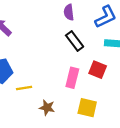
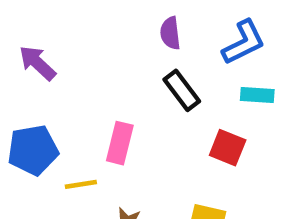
pink rectangle: (72, 78) -> (120, 143), moved

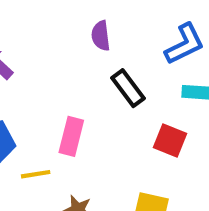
purple semicircle: (170, 33) -> (101, 36), moved

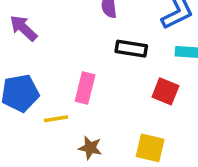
black rectangle: (128, 88) -> (131, 49), turned -44

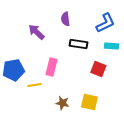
purple arrow: (24, 28) -> (36, 32), moved
brown star: (90, 148) -> (62, 103), moved

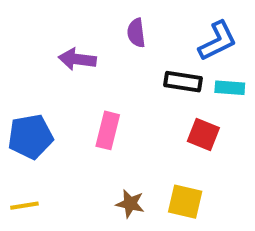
purple arrow: (36, 32) -> (77, 59), turned -36
black rectangle: (78, 44) -> (183, 82), moved
yellow line: (34, 85) -> (24, 206), moved

